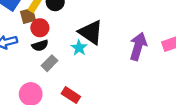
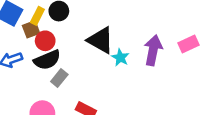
black semicircle: (40, 45) -> (47, 60), size x1.5
cyan star: (79, 48) -> (120, 57), moved

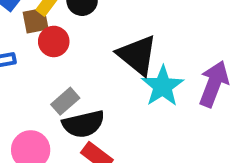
cyan star: (120, 57) -> (163, 86), size x1.5
black semicircle: (47, 60) -> (83, 124), moved

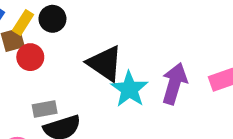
gray rectangle: (65, 101) -> (45, 109), turned 35

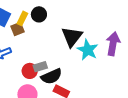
red circle: (30, 57) -> (30, 71), moved
black triangle: (105, 63) -> (72, 37), turned 40

